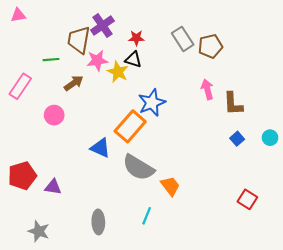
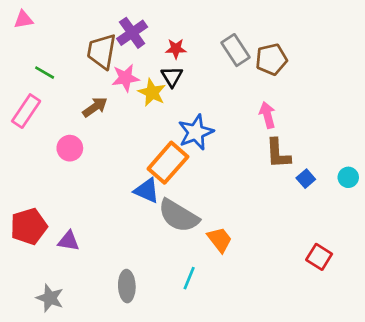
green line: (51, 60) -> (45, 73), moved, turned 35
black triangle: (133, 60) -> (172, 77), turned 42
brown L-shape: (233, 104) -> (278, 153), moved
blue triangle: (100, 148) -> (147, 191), moved

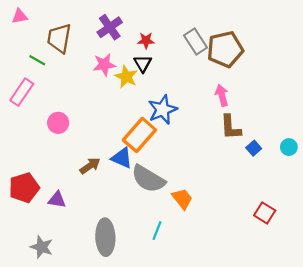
brown trapezoid: (102, 51) -> (59, 38), moved
brown pentagon: (271, 59) -> (225, 49), size x1.4
brown arrow: (95, 107) -> (90, 166), moved
gray ellipse: (127, 286) -> (105, 237), size x1.4

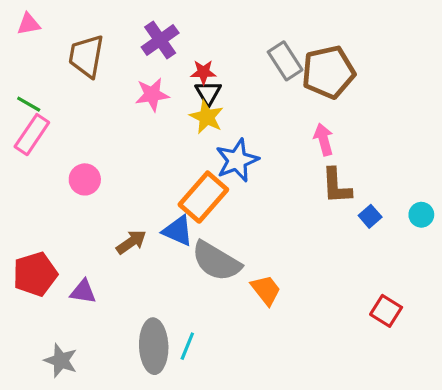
red star: (146, 40) -> (203, 72), moved
green line: (37, 60) -> (29, 104), moved
yellow star: (126, 77) -> (207, 117), moved
cyan line: (157, 231) -> (187, 346), moved

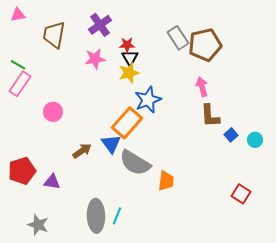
yellow star: (207, 117) -> (129, 73), turned 30
cyan circle: (421, 215) -> (255, 140), moved
blue triangle: (178, 231) -> (111, 144), turned 30
orange trapezoid: (266, 290) -> (166, 181), turned 45

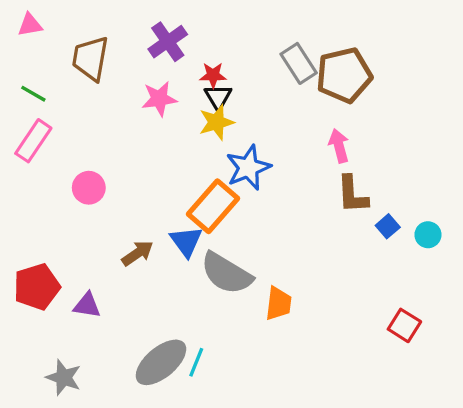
green line: (18, 65) -> (33, 94), moved
gray ellipse: (96, 216) -> (161, 362), turned 52

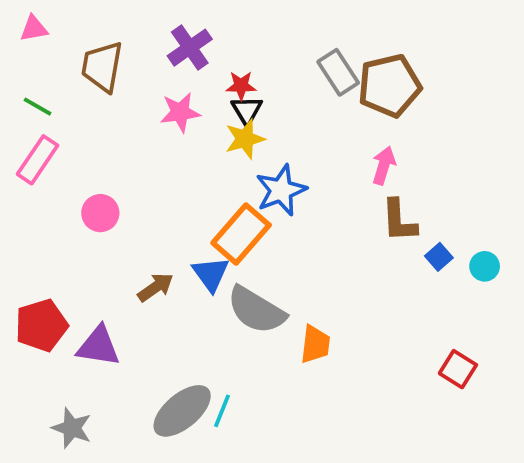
pink arrow: (339, 146) -> (384, 166), turned 32
purple triangle: (87, 305) -> (98, 346), size x1.4

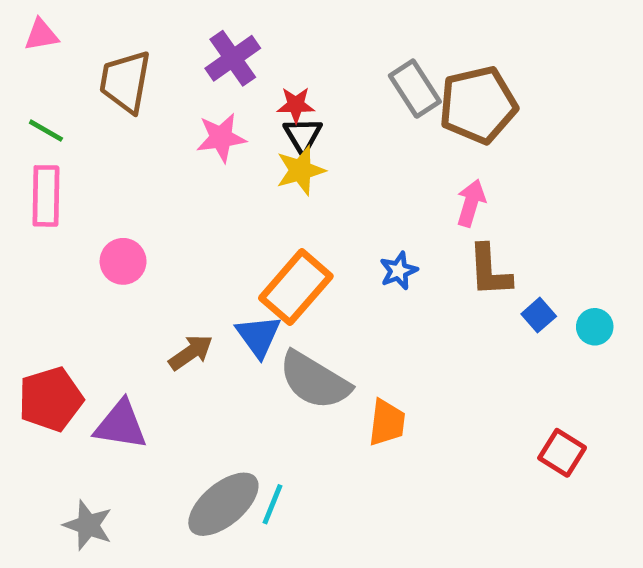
pink rectangle: (38, 160) -> (46, 196), turned -33
blue star: (281, 190) -> (399, 271), moved, size x0.6

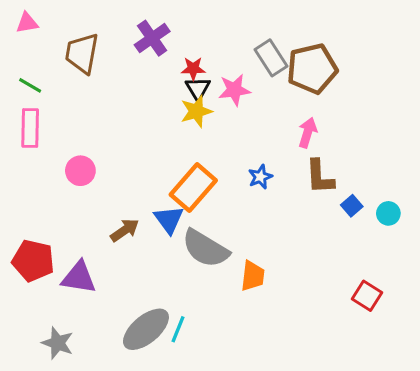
pink star: (221, 138) -> (234, 90), moved
red pentagon: (51, 399) -> (33, 261), turned 30

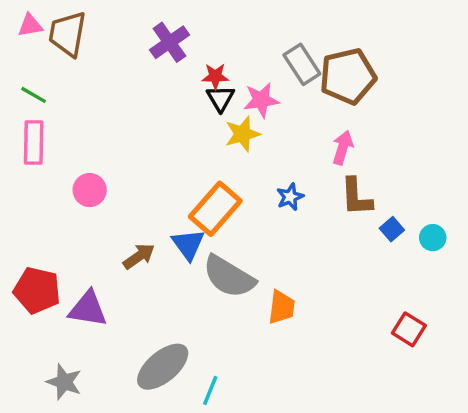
brown trapezoid: (82, 53) -> (68, 34), moved
yellow star: (196, 111) -> (242, 134), moved
cyan line: (178, 329) -> (210, 390), moved

